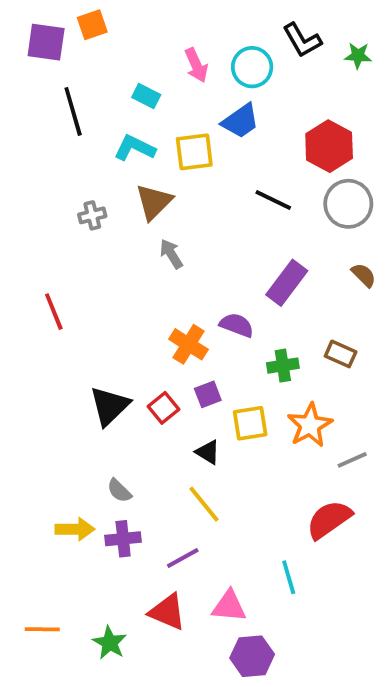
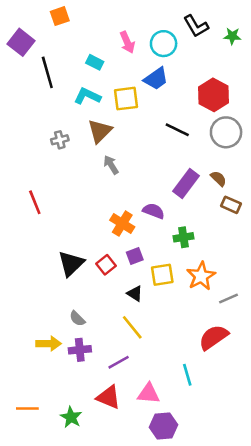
purple square: (46, 42) -> (21, 42), moved, turned 30
brown semicircle: (364, 275) -> (219, 179), moved
brown rectangle: (341, 354) -> (231, 205), moved

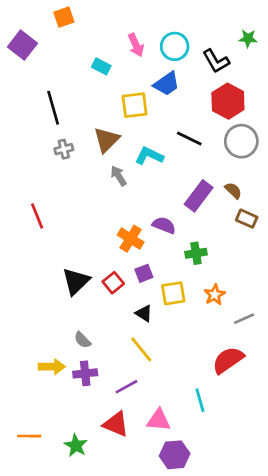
black L-shape: (196, 26) -> (216, 61), moved
black line: (47, 72) -> (53, 108), moved
cyan L-shape: (87, 96) -> (149, 156), moved
orange star: (201, 276) -> (215, 295), size x0.7

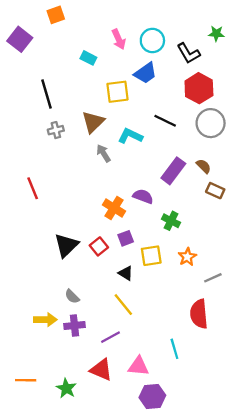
green cross: (196, 253) -> (171, 221), turned 36
red semicircle: (228, 360) -> (199, 314), turned -60

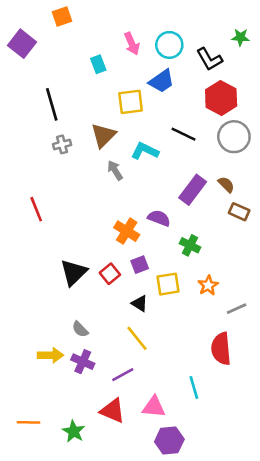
cyan rectangle: (88, 58) -> (98, 64), turned 42
purple cross: (74, 326) -> (83, 362), turned 30

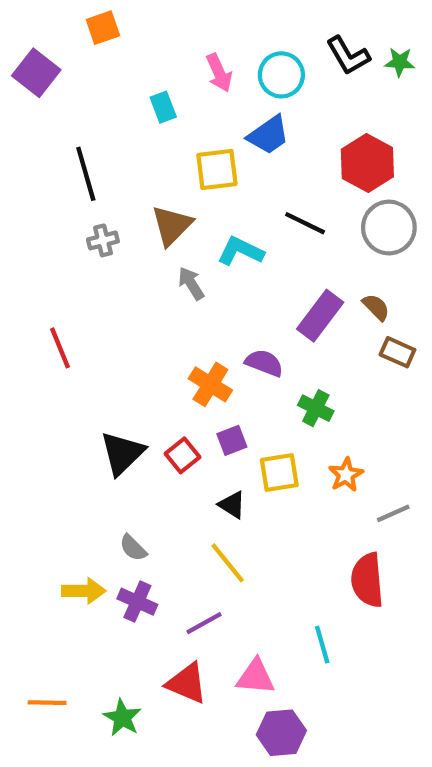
black L-shape: (209, 59) -> (348, 56), moved

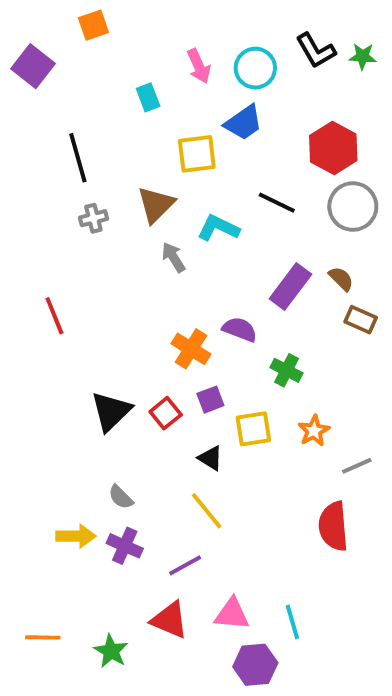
cyan line: (322, 645) -> (292, 622), moved

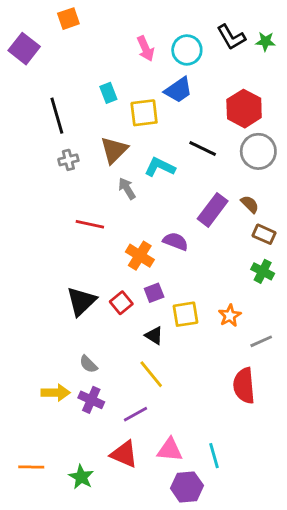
cyan rectangle: (148, 97) -> (108, 93), moved
red line: (54, 316) -> (90, 224), moved, turned -56
green cross: (287, 370) -> (263, 271), moved

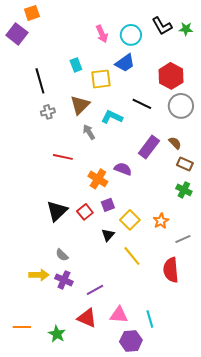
orange square: (68, 19) -> (32, 13), moved
yellow square: (186, 314) -> (130, 220), turned -36
black triangle: (154, 336) -> (108, 235), turned 40
yellow line: (151, 374) -> (132, 256), moved

